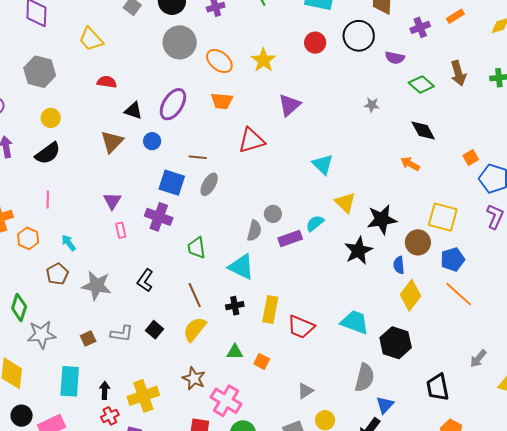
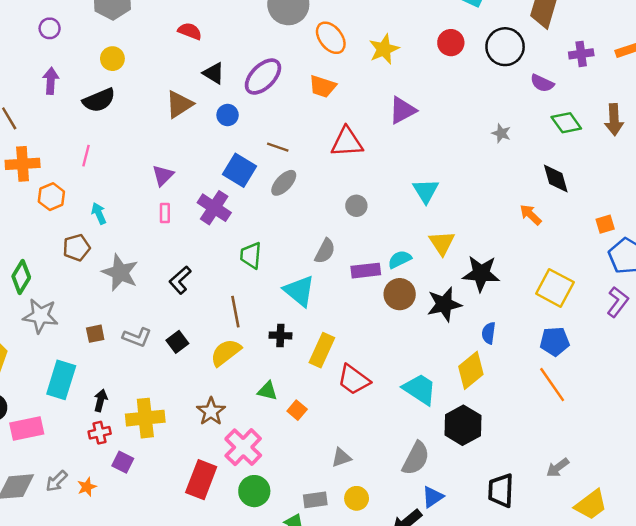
gray circle: (273, 214) -> (356, 206), moved
brown circle: (418, 242) -> (400, 294), moved
yellow diamond: (411, 295) -> (471, 370), moved

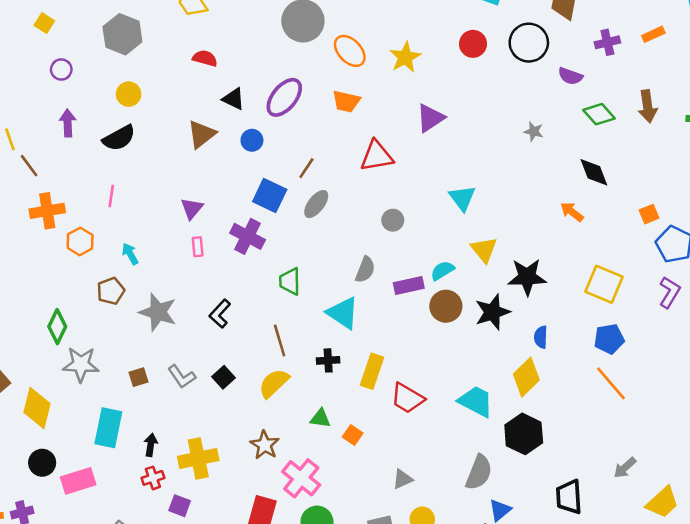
brown line: (278, 147) -> (306, 168), turned -70
gray L-shape: (137, 337) -> (182, 377), turned 40

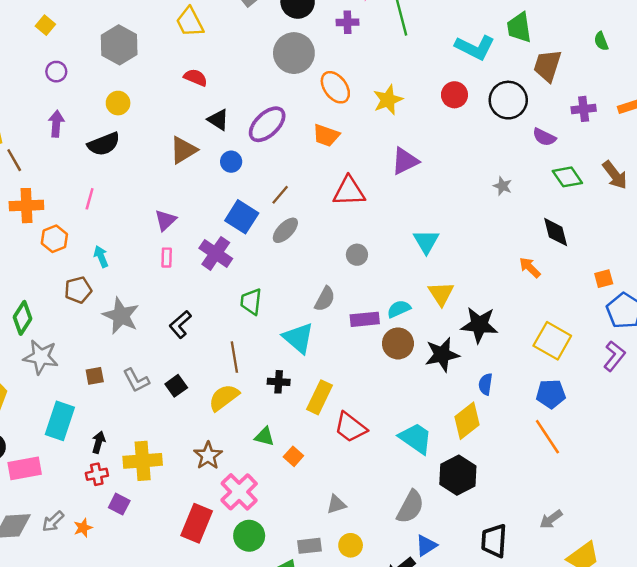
brown arrow: (648, 106) -> (615, 175), turned -36

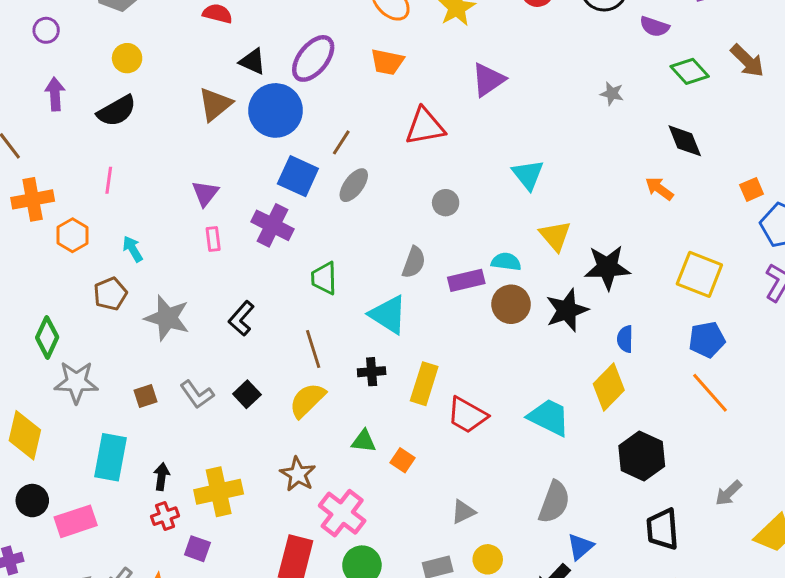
blue circle: (231, 162) -> (276, 110), size x2.0
cyan semicircle: (399, 309) -> (506, 262), turned 40
black hexagon: (458, 475) -> (642, 456), moved

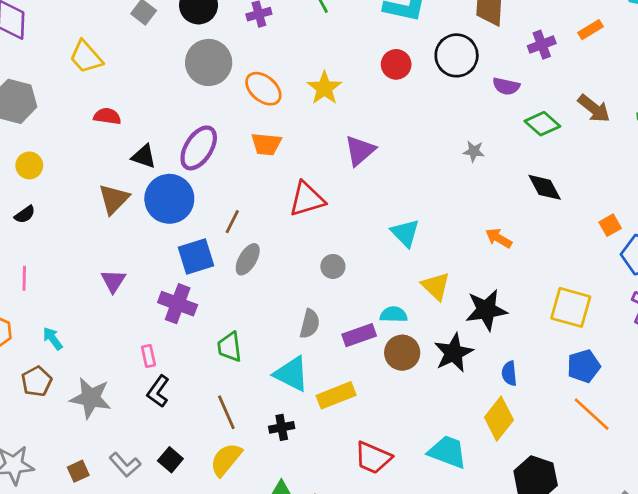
black semicircle: (117, 111) -> (25, 214), size x0.6
blue square: (298, 176) -> (196, 256), turned -36
orange arrow: (659, 189) -> (499, 238), moved
pink rectangle: (213, 239) -> (148, 356), moved
yellow rectangle: (424, 384) -> (336, 395), moved, turned 57

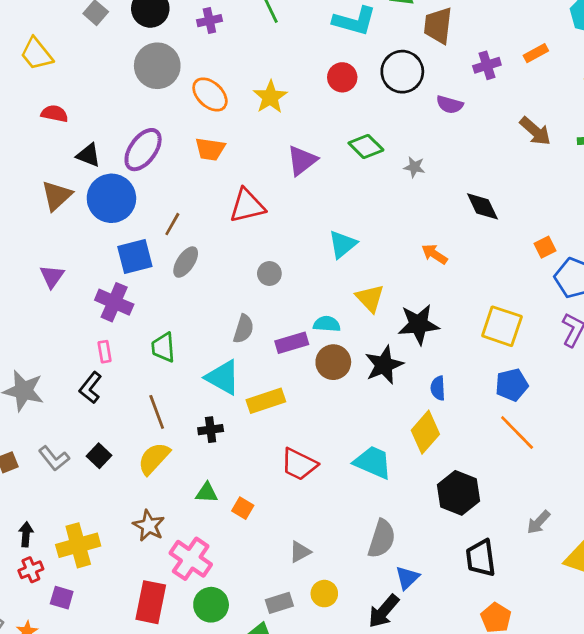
green diamond: (542, 124) -> (366, 146), moved
cyan triangle: (405, 233) -> (343, 244), turned 32
pink rectangle: (148, 356) -> (105, 352), moved

